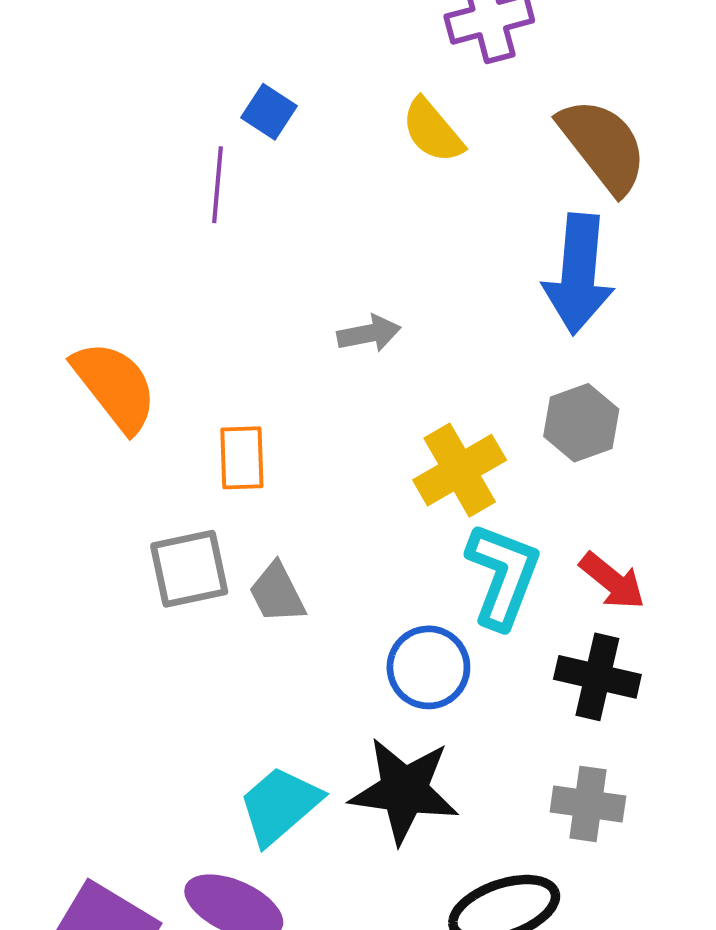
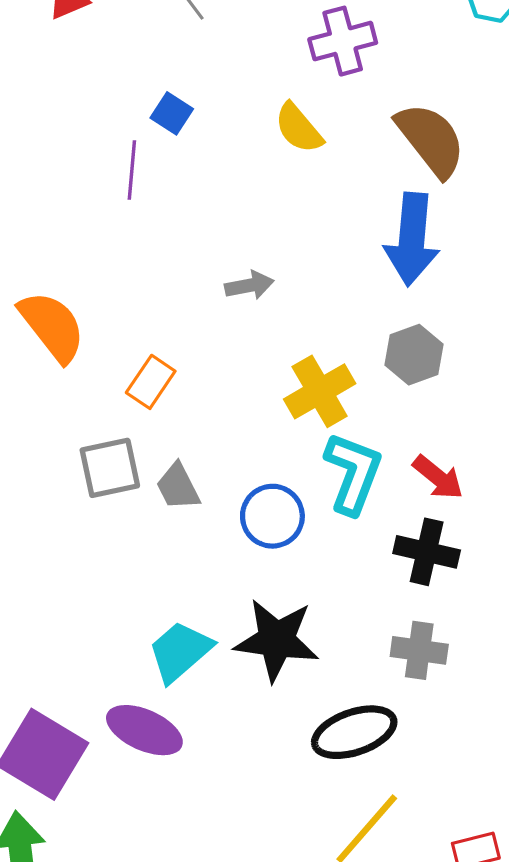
orange rectangle: (242, 458) -> (151, 382), turned 36
blue circle: (428, 667) -> (272, 516), moved

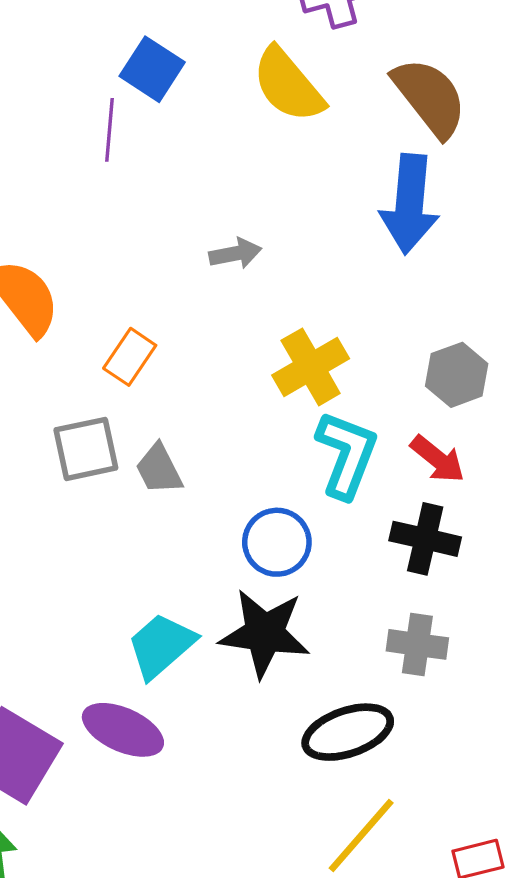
blue square: (172, 113) -> (152, 69), size x1.4
yellow semicircle: (299, 128) -> (288, 85), size x1.4
gray hexagon: (414, 355) -> (457, 375), moved
blue circle: (272, 516) -> (277, 542), moved

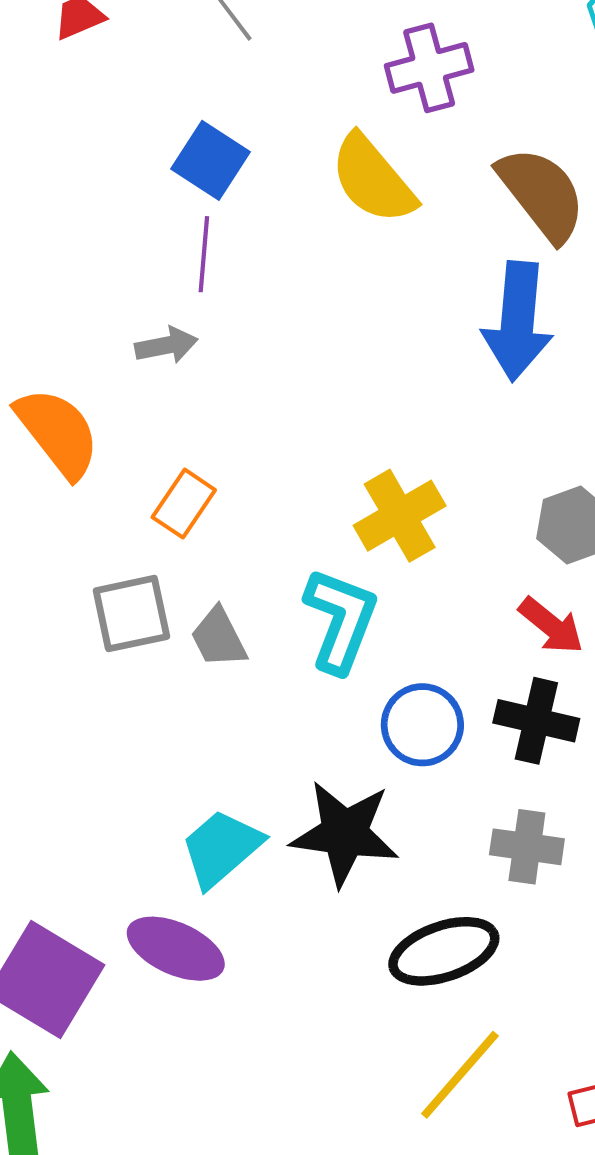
purple line: (109, 130) -> (204, 254), moved
gray arrow: (235, 253) -> (166, 345), moved
cyan L-shape: (347, 455) -> (341, 620), moved
blue circle: (277, 542) -> (422, 725), moved

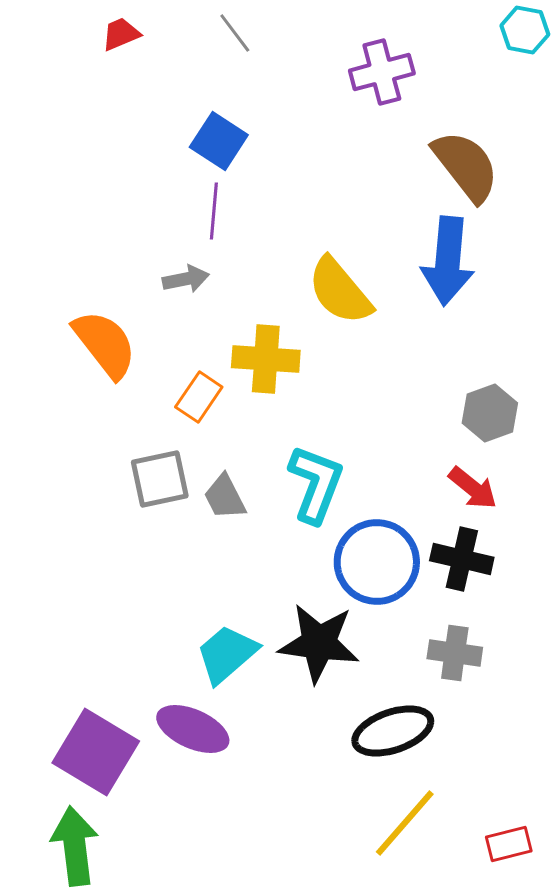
yellow semicircle: (373, 179) -> (340, 291), moved
yellow cross: (400, 516) -> (266, 359), moved, turned 34
blue circle: (422, 725) -> (377, 562), size x1.4

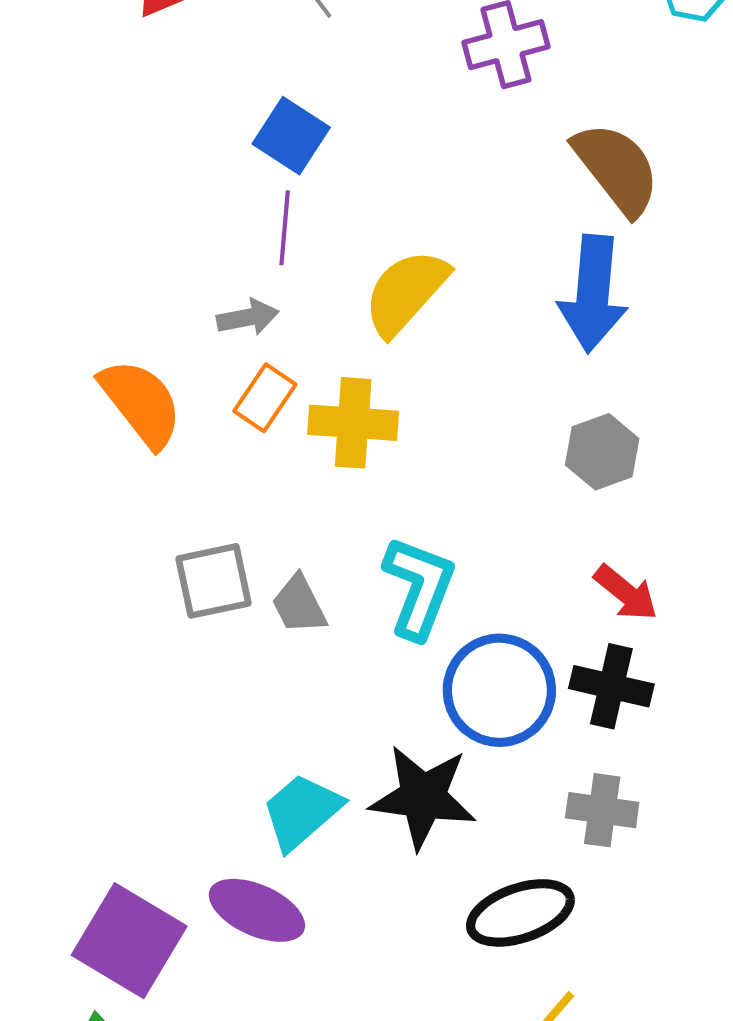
yellow semicircle: (340, 291) -> (406, 292), moved, turned 82
orange rectangle: (199, 397) -> (265, 398), moved
gray hexagon: (490, 413) -> (602, 452), moved

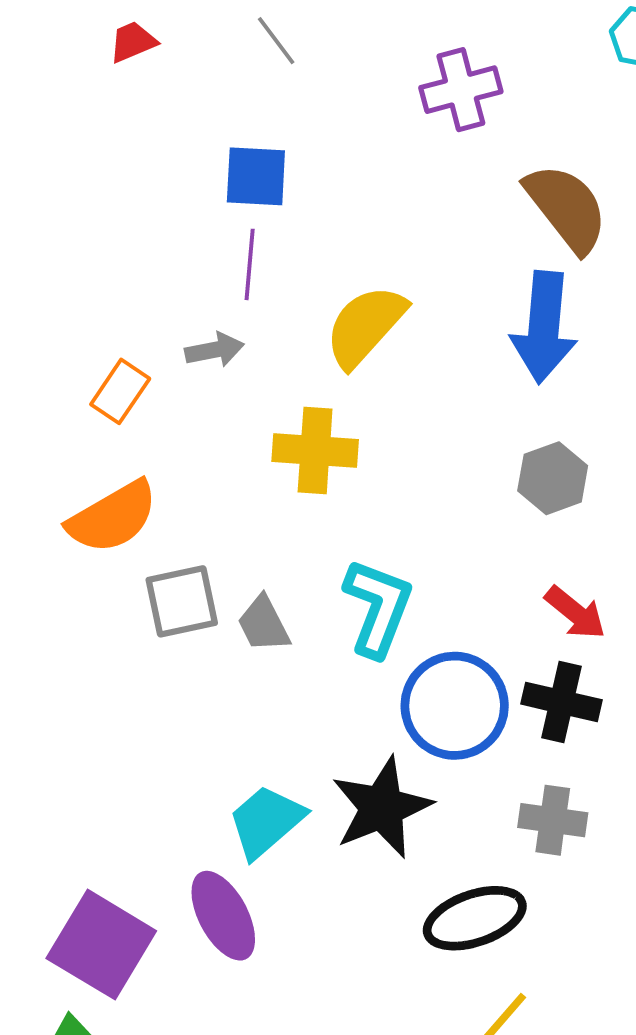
blue square: (291, 136) -> (256, 176), turned -30
orange rectangle: (265, 398) -> (120, 391), moved
orange semicircle: (141, 403) -> (113, 517), moved, turned 98
black star: (423, 797) -> (382, 808), turned -30
purple ellipse: (257, 910) -> (223, 916), turned 38

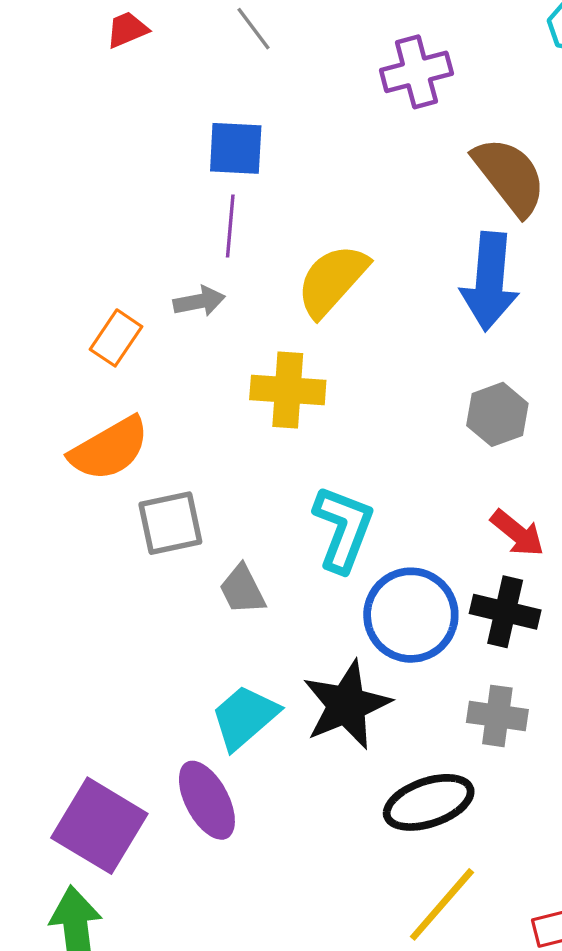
gray trapezoid: (264, 624) -> (242, 590), moved

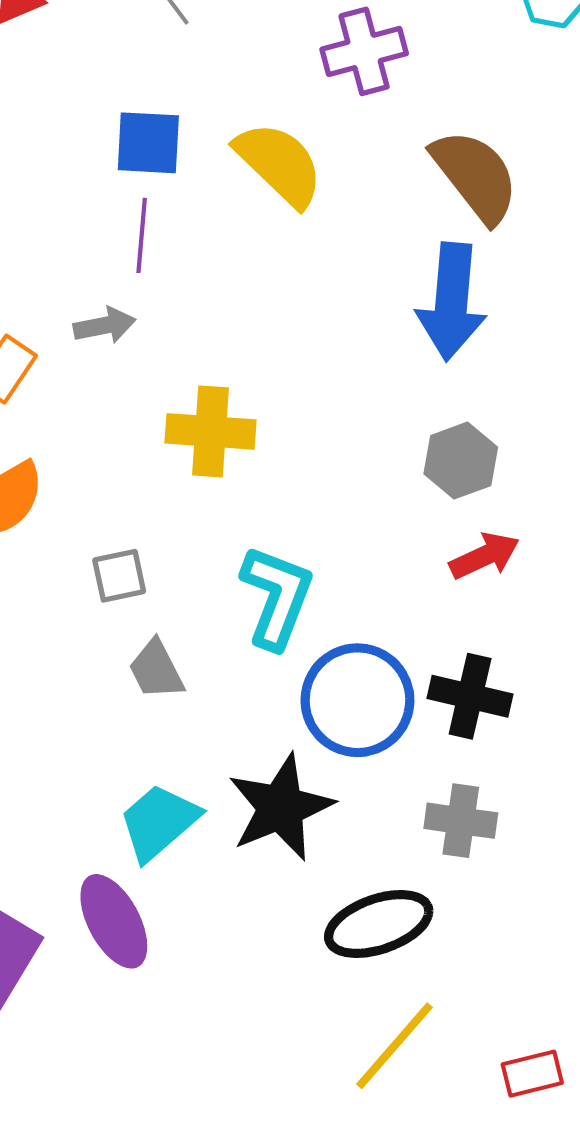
yellow semicircle: (332, 280) -> (279, 164), moved, turned 92
gray square: (170, 523) -> (119, 576), moved, size x0.7
red arrow: (517, 533) -> (485, 556), moved, turned -64

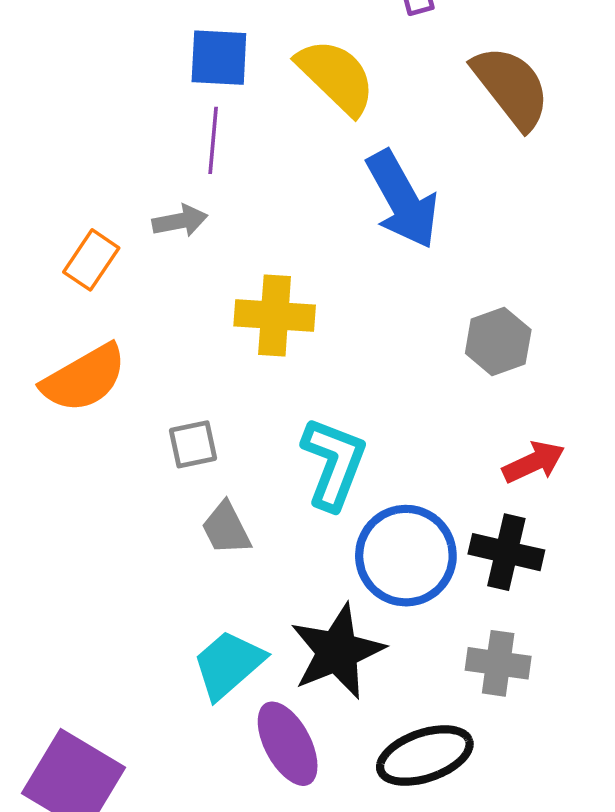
blue arrow: (451, 302) -> (402, 200), moved, turned -34
red arrow: (485, 556) -> (534, 462), moved
purple ellipse: (114, 921) -> (288, 744), moved

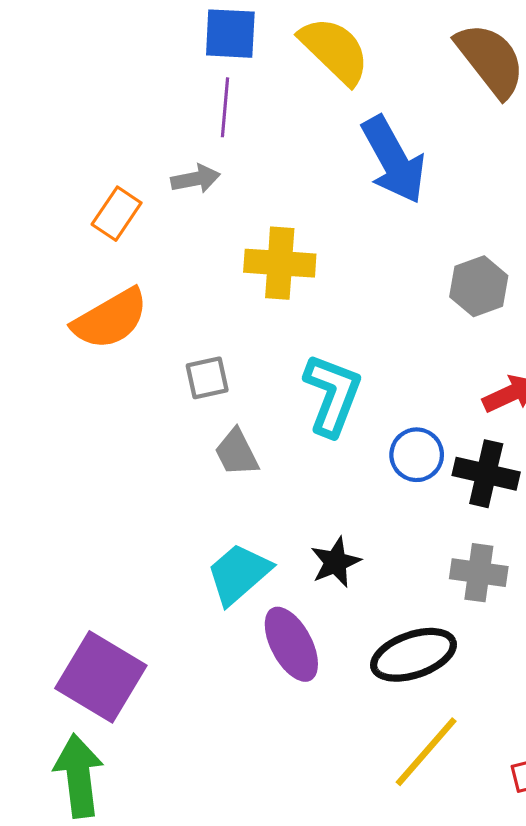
blue circle: (406, 556) -> (417, 455), moved, size x0.6
black star: (337, 651) -> (336, 562), size x0.6

